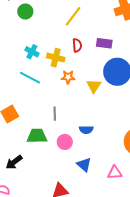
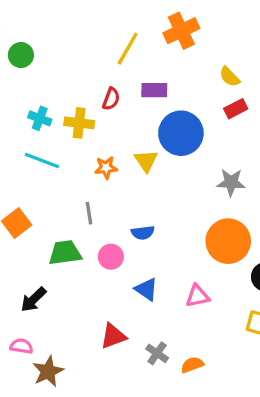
yellow line: (73, 16) -> (128, 49), moved
red semicircle: (77, 45) -> (111, 99), turned 32
orange star: (68, 77) -> (106, 168), moved

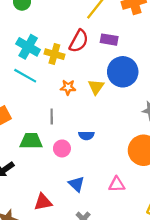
red semicircle: (111, 99) -> (79, 41), size x1.5
cyan cross: (40, 118) -> (28, 47), size x1.5
blue triangle: (146, 289) -> (77, 184), moved
red triangle: (113, 336) -> (43, 202), moved

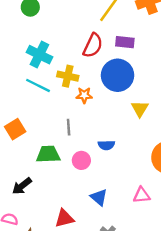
yellow cross: (54, 54) -> (68, 76), moved
blue circle: (123, 72) -> (118, 75), moved
yellow triangle: (96, 87) -> (140, 109), moved

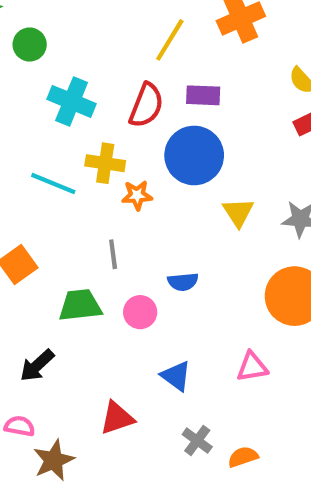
cyan cross: (39, 55) -> (72, 101), moved

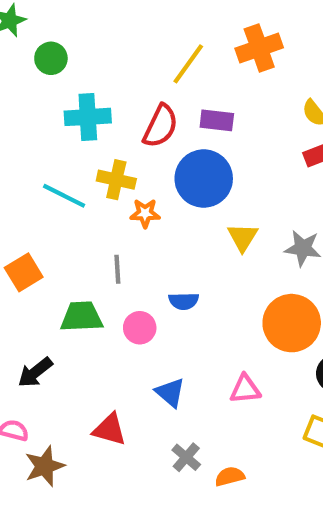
cyan cross: (72, 101) -> (88, 117), turned -30
red triangle: (117, 418) -> (109, 429), turned 30

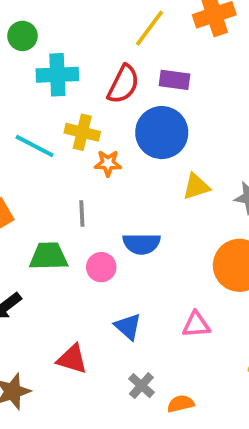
green circle: (51, 58) -> (23, 36), moved
yellow triangle: (243, 237) -> (196, 187), turned 40
blue semicircle: (184, 301) -> (142, 244), size x1.4

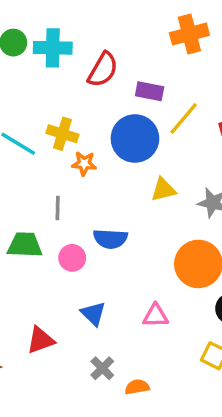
yellow line: (150, 28) -> (184, 119), moved
cyan cross: (57, 75) -> (53, 48), moved
red semicircle: (123, 84) -> (103, 70), moved
red triangle: (72, 359) -> (41, 340), turned -40

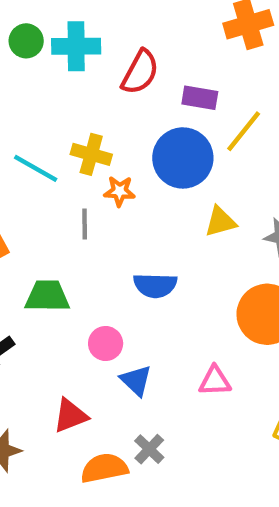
gray line: (58, 208) -> (85, 224), moved
pink circle: (72, 258) -> (106, 343), moved
orange semicircle: (137, 387) -> (104, 468), moved, size x1.5

